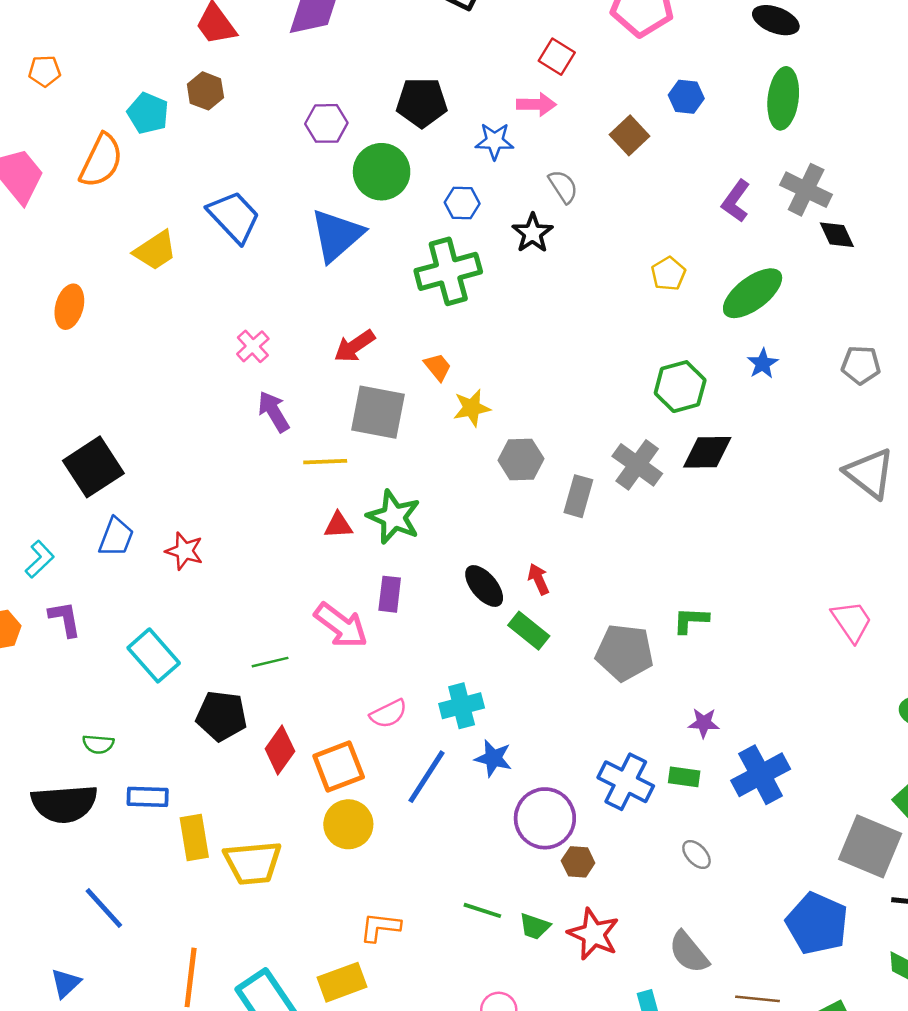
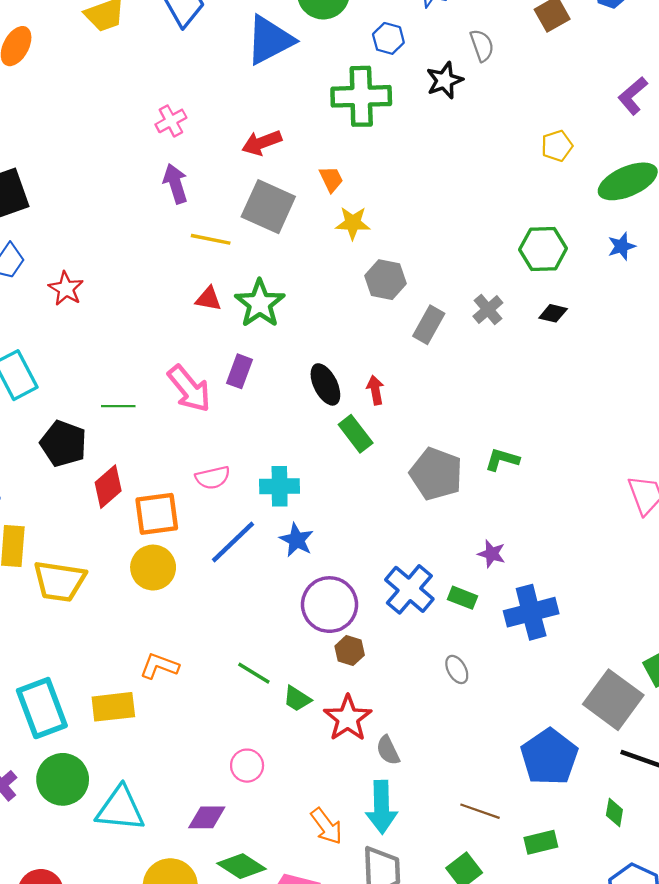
black diamond: (707, 452) -> (553, 313), size x0.6
gray cross: (637, 465) -> (488, 310), size x0.7
gray semicircle: (689, 952) -> (388, 750), moved, size x0.7

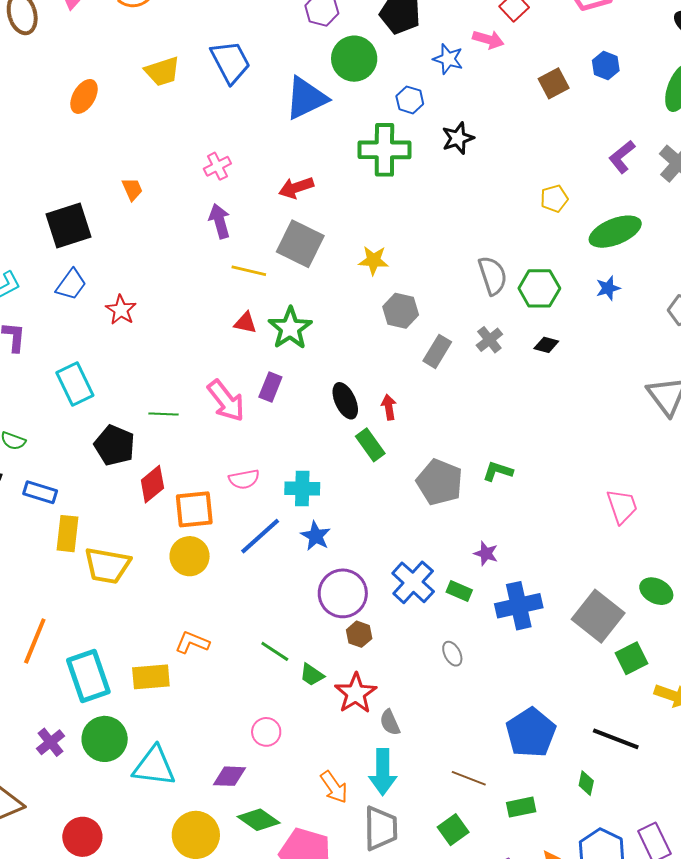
gray semicircle: (482, 45) -> (493, 276), moved, size x1.4
orange trapezoid: (331, 179) -> (132, 189), moved
gray square: (613, 700) -> (598, 616), moved

